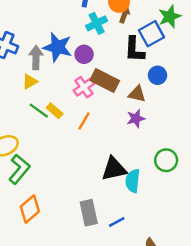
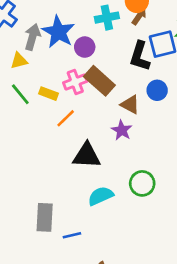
yellow rectangle: (55, 111) -> (48, 94), moved, turned -35
purple star: (136, 118) -> (122, 130), turned 30
black triangle: (114, 169) -> (87, 156), moved
cyan semicircle: (133, 181) -> (101, 196), turned 45

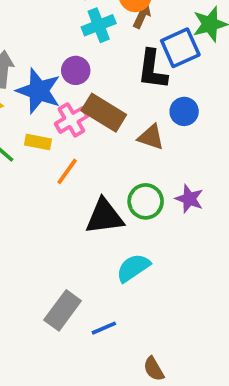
blue star: (58, 32) -> (39, 91), moved
purple star: (122, 130) -> (189, 199), moved
green circle: (142, 183) -> (146, 201), moved
gray rectangle: (45, 217) -> (63, 310), turned 44

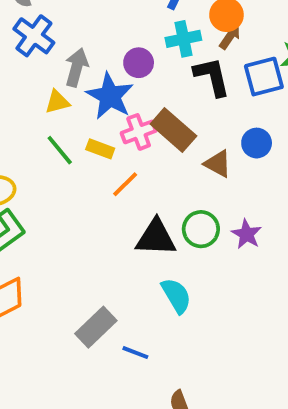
purple circle: (76, 70) -> (139, 63), moved
black L-shape: (152, 70) -> (212, 77), moved, turned 150
cyan semicircle: (133, 268) -> (176, 296), turned 84
blue line: (104, 328) -> (135, 353), turned 35

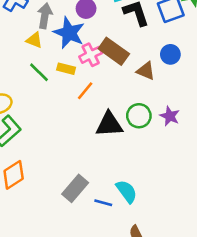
yellow triangle: (57, 102) -> (34, 40), turned 42
cyan semicircle: (176, 296) -> (127, 191), moved

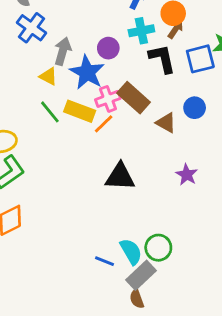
yellow rectangle: (66, 69) -> (80, 111), size x1.5
orange line: (85, 91) -> (104, 124), moved
green circle: (139, 116) -> (158, 248), moved
gray rectangle: (75, 188) -> (141, 275), moved

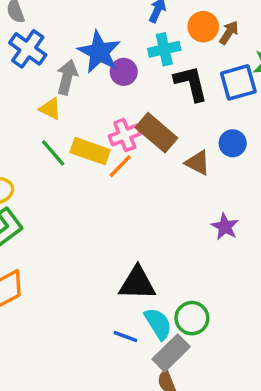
brown arrow: (176, 29) -> (229, 33), moved
blue star: (87, 72) -> (99, 52), moved
black triangle: (120, 177) -> (137, 283), moved

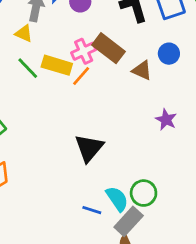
black triangle: (137, 283) -> (89, 148), moved, turned -48

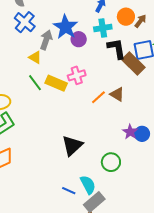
brown rectangle: (109, 48) -> (133, 63), moved
blue circle: (169, 54) -> (142, 134), moved
orange line: (81, 76) -> (98, 97), moved
green circle: (144, 193) -> (111, 162), moved

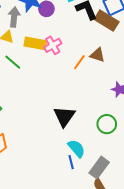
yellow rectangle: (56, 83) -> (35, 43), moved
cyan semicircle: (88, 185) -> (76, 148), moved
blue line: (69, 191) -> (71, 162), turned 64

